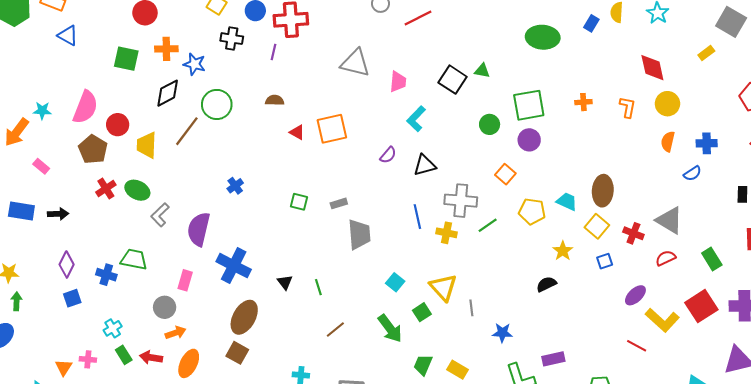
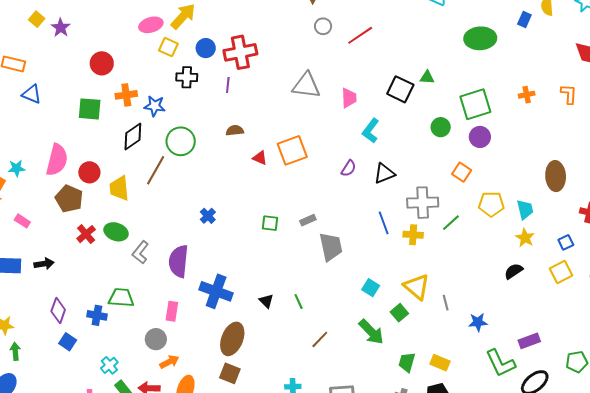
cyan trapezoid: (567, 202) -> (525, 210), moved, turned 60
yellow square: (597, 226) -> (561, 272), moved, turned 30
blue square: (72, 298) -> (68, 342), turned -30

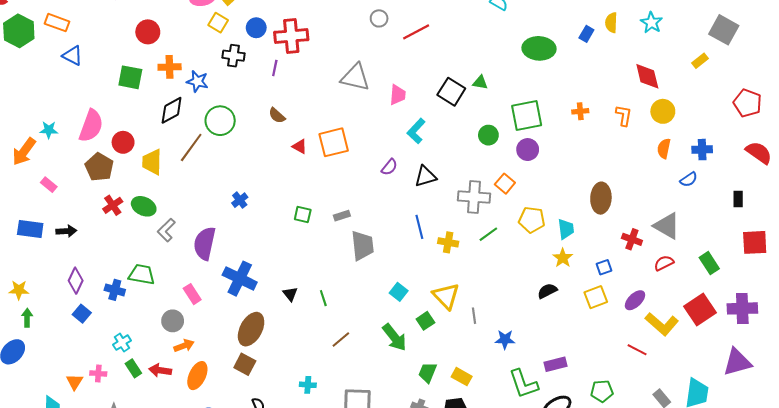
brown semicircle: (235, 130) -> (277, 115), turned -138
gray cross: (423, 203) -> (474, 197), moved
pink rectangle: (172, 311) -> (192, 294), turned -48

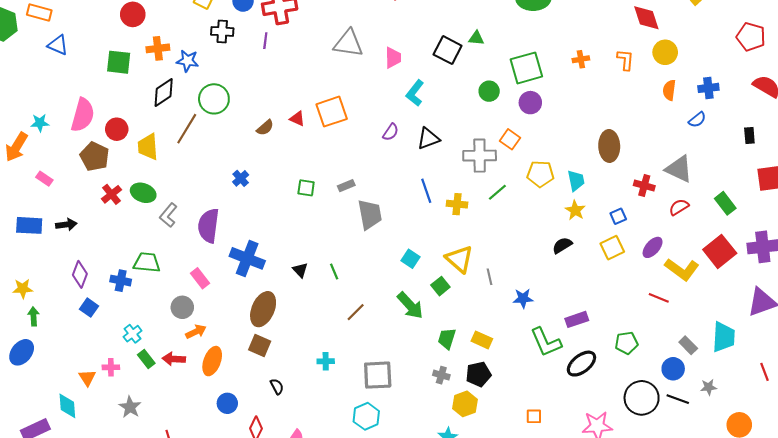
brown semicircle: (277, 115) -> (265, 128), moved, turned -78

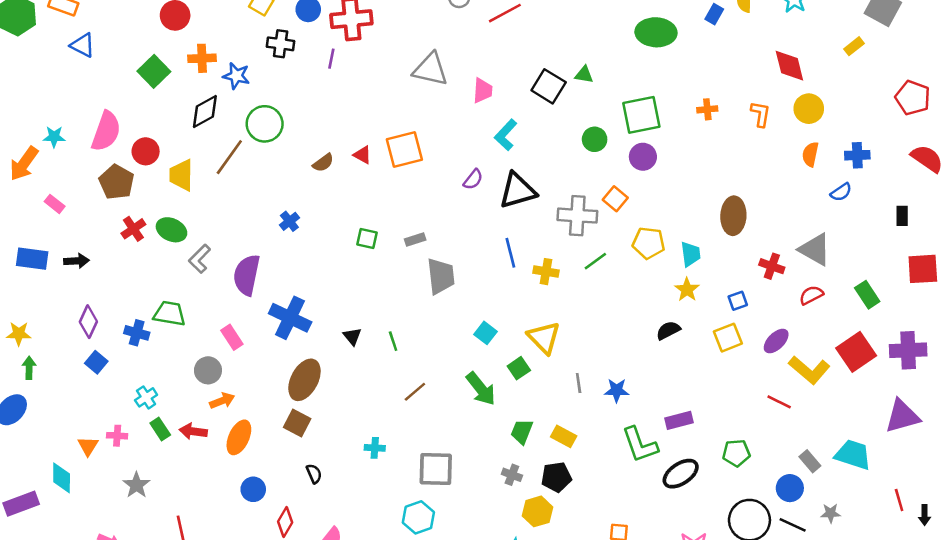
green square: (119, 62) -> (154, 71), turned 35
black triangle: (428, 139) -> (518, 191), size x1.4
gray line: (489, 277) -> (579, 383), moved
cyan trapezoid: (724, 337) -> (853, 455), turned -80

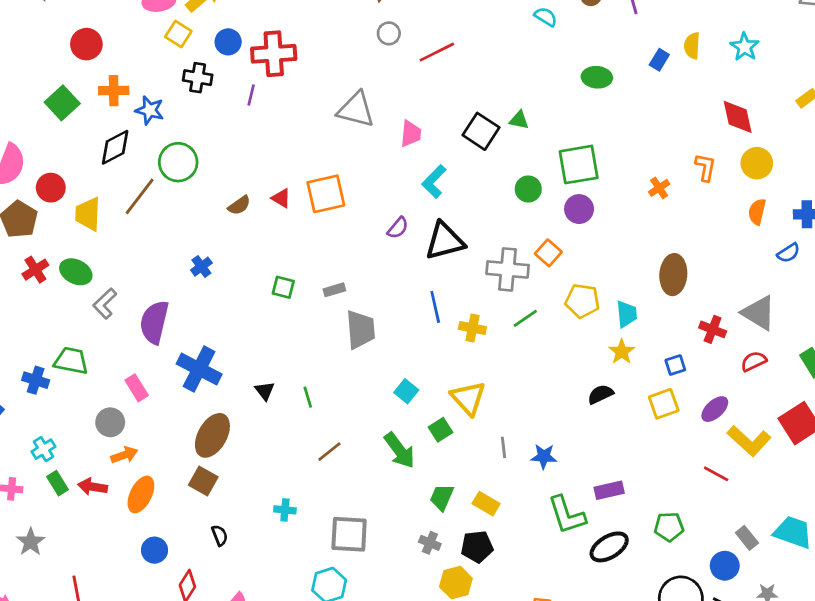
green ellipse: (656, 32) -> (597, 77), size x0.7
orange cross: (707, 109) -> (659, 188), moved, turned -30

